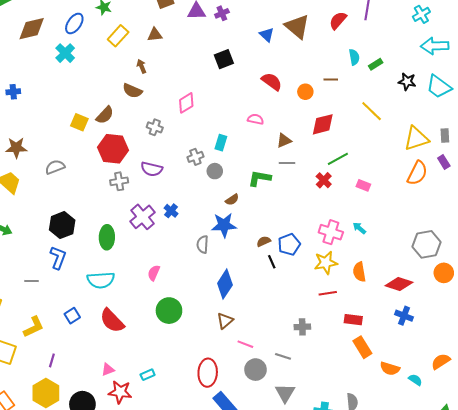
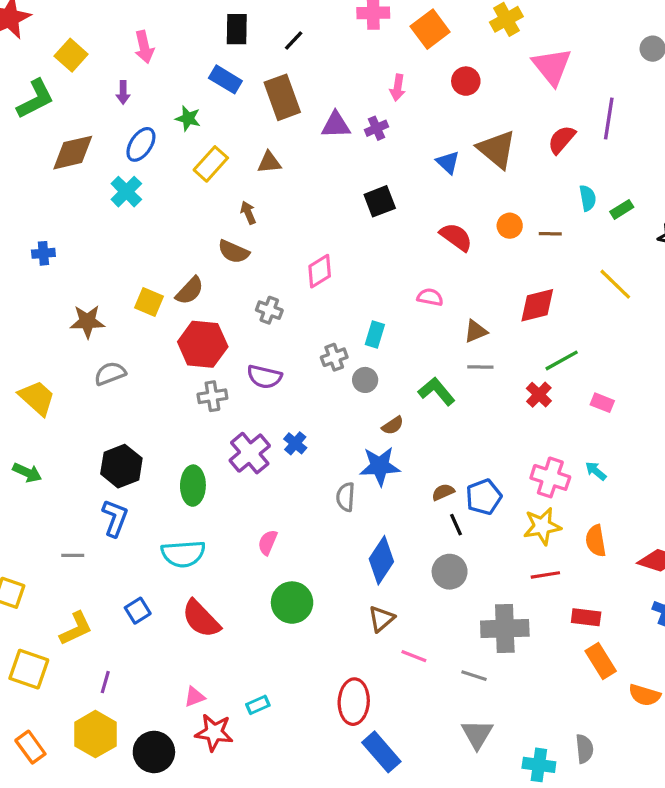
orange circle: (305, 92) -> (510, 226), moved
brown star: (16, 148) -> (87, 322), moved
green L-shape: (260, 178) -> (437, 391), turned 40
gray cross: (302, 327) -> (505, 629), size x1.8
gray circle: (255, 370) -> (450, 572), moved

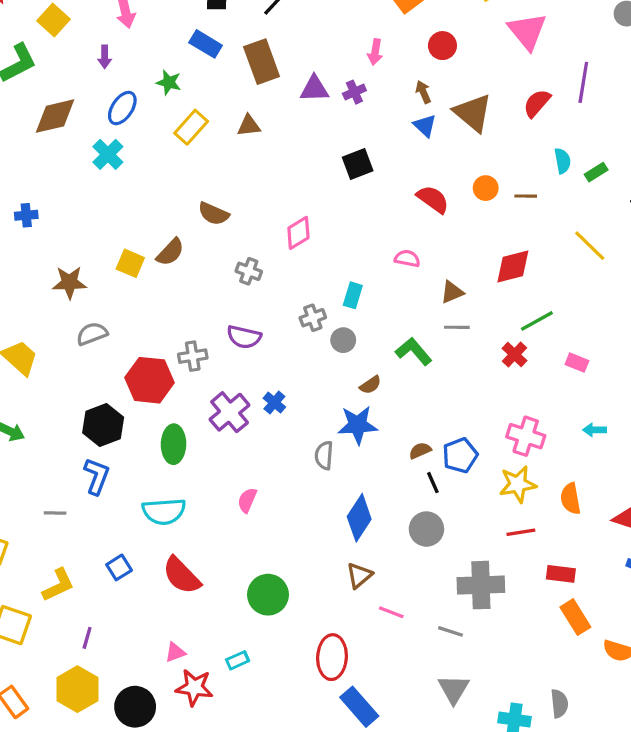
brown arrow: (248, 213) -> (423, 92), moved
red hexagon: (203, 344) -> (150, 380), moved
cyan arrow: (596, 471) -> (595, 430), moved, turned -40
green circle: (292, 603) -> (268, 595), moved

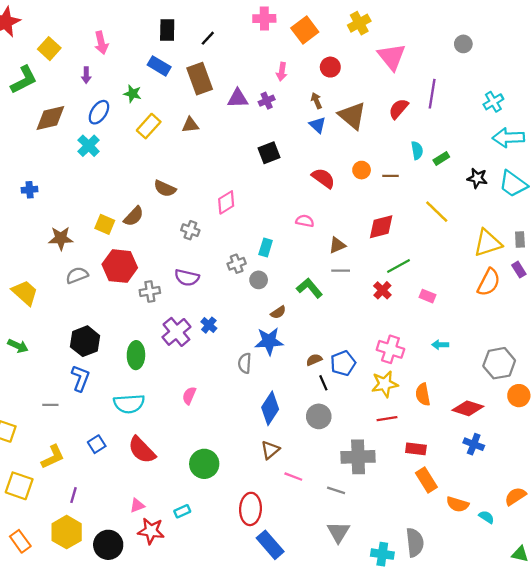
red hexagon: (150, 380) -> (120, 266), moved
gray semicircle: (559, 704) -> (415, 542), size x1.4

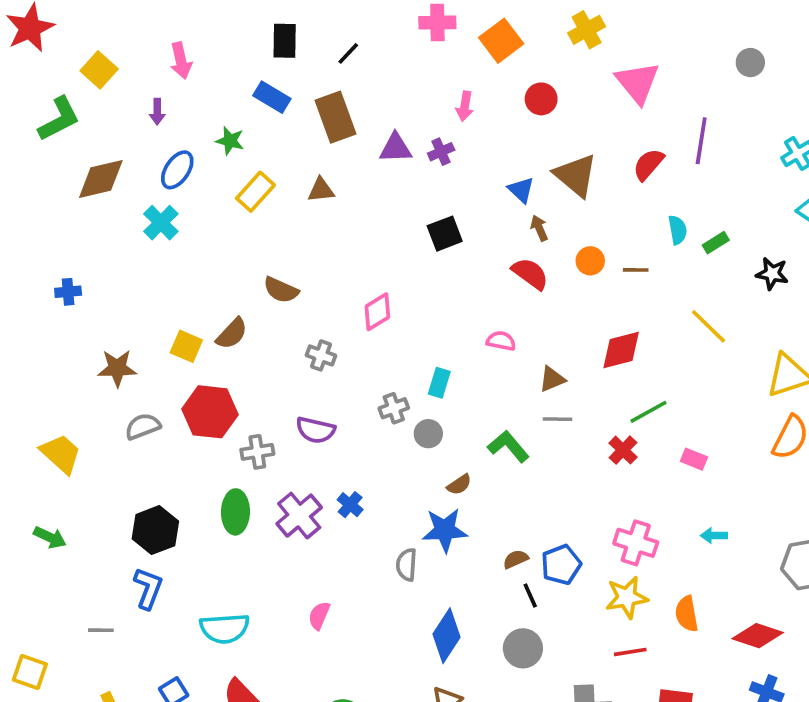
brown arrow: (316, 101) -> (539, 228), moved
green ellipse: (136, 355) -> (235, 512), moved

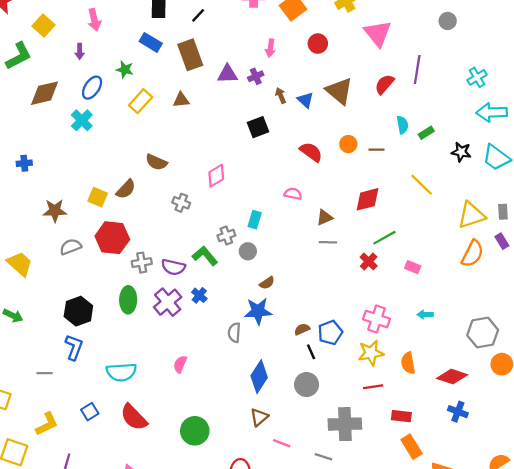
brown arrow: (539, 228) -> (281, 95), moved
purple semicircle: (316, 430) -> (173, 267), moved
green L-shape: (508, 446) -> (205, 256), moved

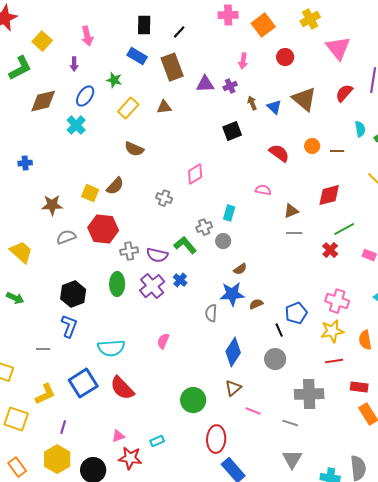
brown semicircle: (156, 162) -> (134, 149), moved
brown semicircle: (302, 329) -> (256, 304), moved
blue square: (90, 412) -> (83, 383), size x1.8
green circle: (195, 431) -> (193, 400), moved

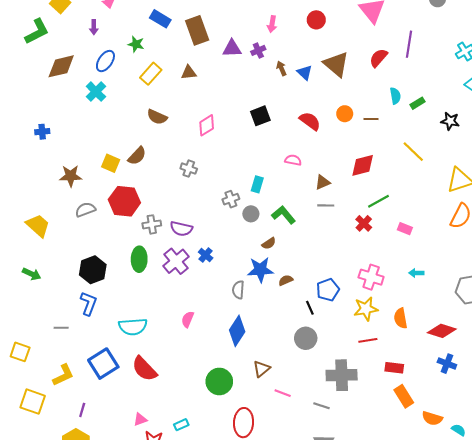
black square: (232, 131) -> (260, 116), moved
pink diamond: (195, 174) -> (207, 125), moved
green L-shape: (185, 245) -> (284, 215), moved
blue diamond: (233, 352) -> (237, 331), moved

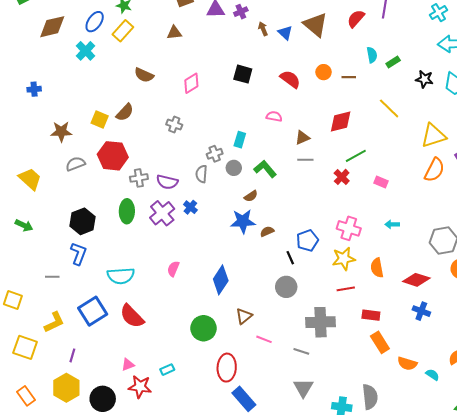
yellow rectangle: (151, 74) -> (123, 31), moved
black square: (260, 116) -> (243, 74), turned 36
gray semicircle: (238, 290) -> (201, 174), moved

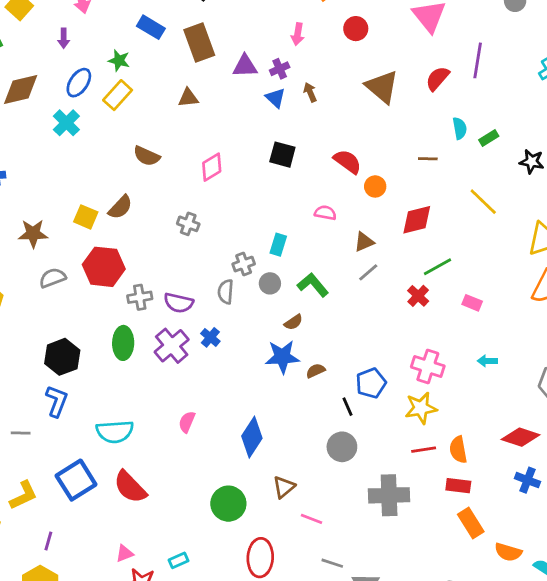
blue triangle: (285, 33) -> (275, 98), moved
orange circle: (324, 72) -> (375, 186), moved
gray line: (305, 160) -> (368, 272), turned -42
orange semicircle: (377, 268) -> (458, 450), moved
gray line: (301, 351) -> (332, 563), moved

